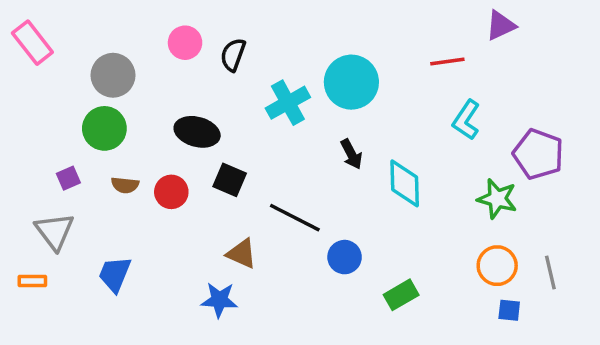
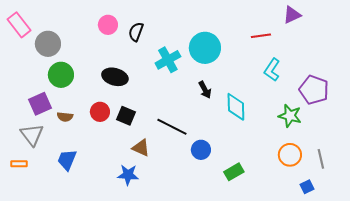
gray circle: (113, 75) -> (48, 44), moved
purple square: (68, 178) -> (40, 104), size x1.6
black square: (230, 180) -> (126, 116), moved
brown semicircle: (125, 185) -> (65, 117), moved
blue square: (509, 310) -> (307, 187), moved, turned -32

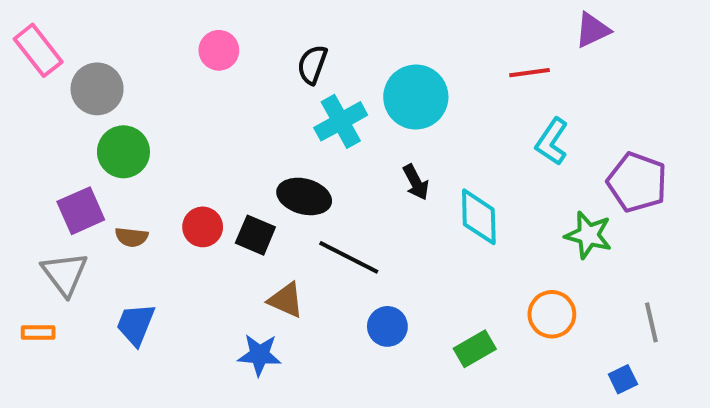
black semicircle: (136, 32) -> (312, 65), moved
black ellipse: (115, 77) -> (304, 196), moved
blue circle: (201, 150) -> (387, 326), moved
orange circle: (290, 155) -> (552, 314), moved

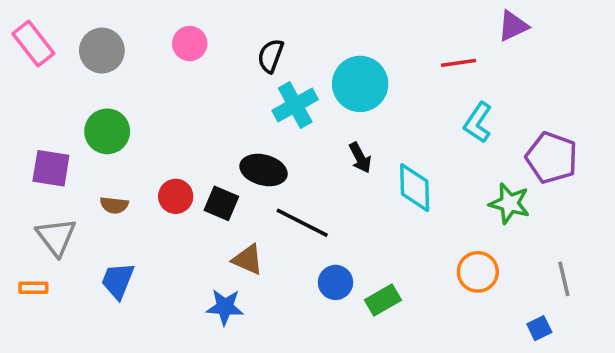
gray circle: (97, 89) -> (102, 51), moved
purple square: (81, 211) -> (51, 168), moved, turned 33
green rectangle: (475, 349) -> (383, 300), moved

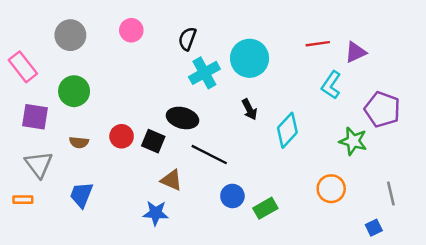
purple triangle: (513, 26) -> (356, 52), moved
pink rectangle: (33, 44) -> (23, 67), moved
cyan diamond: (415, 188) -> (287, 130), turned 44

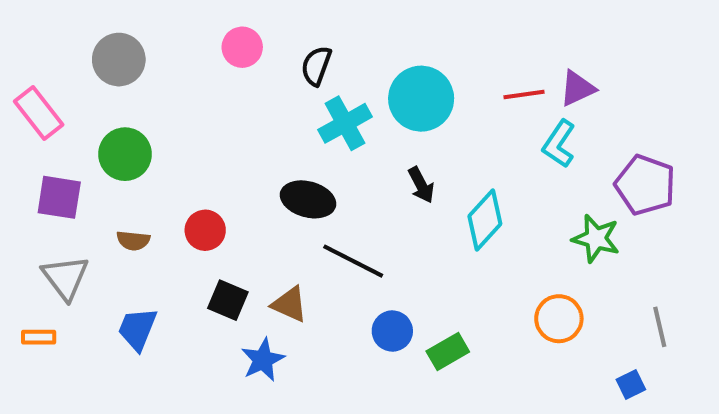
pink circle: (131, 30) -> (242, 47), moved
red line: (318, 44) -> (524, 95), moved
purple triangle: (356, 52) -> (577, 88), moved
black square: (153, 141) -> (228, 300), moved
blue star: (156, 213) -> (263, 360), turned -30

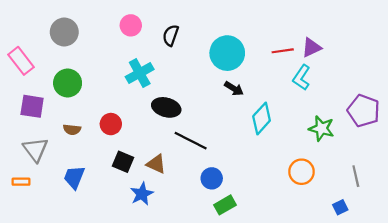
cyan cross: (345, 123) -> (140, 73), moved
black arrow: (421, 185) -> (234, 89), moved, turned -30
purple pentagon: (645, 185) -> (364, 111), moved
green rectangle: (448, 352) -> (225, 205), moved

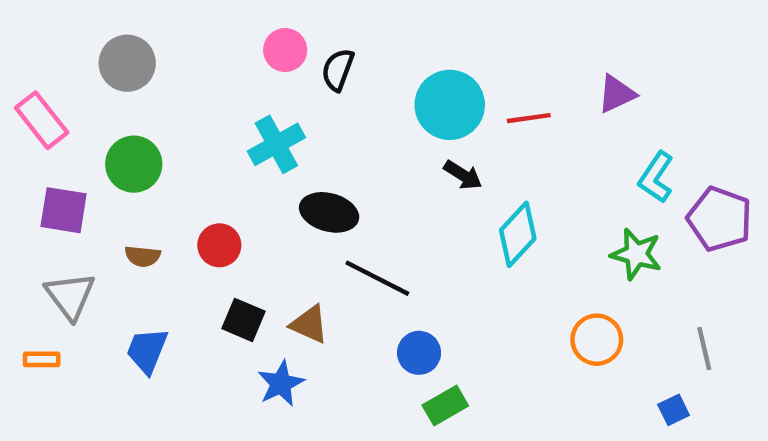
pink circle: (131, 25) -> (285, 50), moved
red line: (283, 51) -> (529, 118), moved
cyan L-shape: (301, 77) -> (656, 177), moved

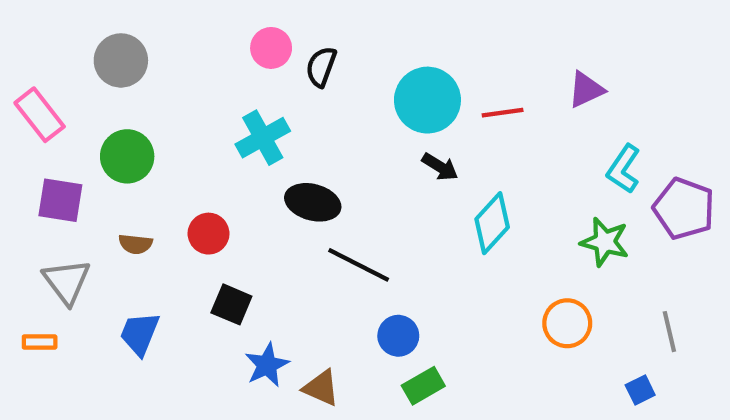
brown triangle: (309, 324) -> (321, 388), moved

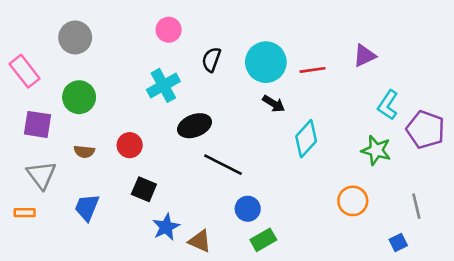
black semicircle: (321, 67) -> (211, 60), moved
black ellipse: (313, 202) -> (195, 126), turned -36

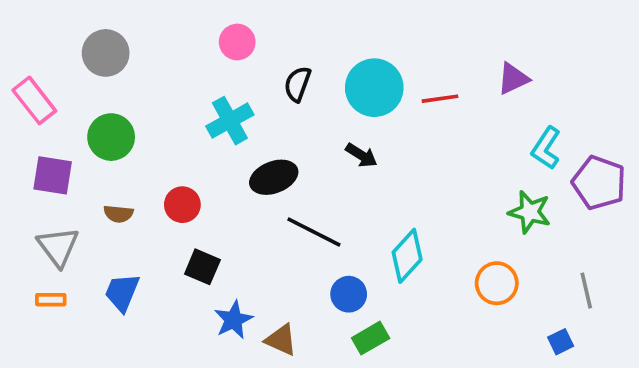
black arrow: (274, 104) -> (361, 155), moved
cyan diamond: (306, 139) -> (407, 256), moved
orange rectangle: (25, 213) -> (51, 300), moved

